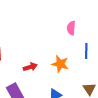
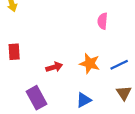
blue line: (86, 51) -> (119, 65), moved, turned 63

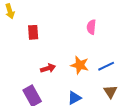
red rectangle: (14, 52) -> (33, 32), moved

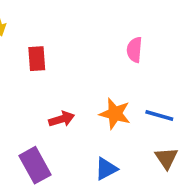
blue line: (106, 66) -> (159, 115), turned 42

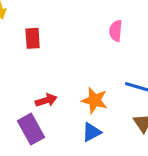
orange star: (115, 114) -> (95, 100), moved
red arrow: (62, 119) -> (46, 100), moved

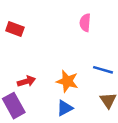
red rectangle: (33, 38) -> (15, 29), turned -66

